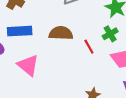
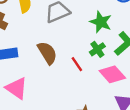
brown semicircle: (61, 33) -> (47, 53), turned 60

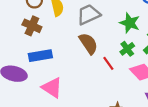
brown semicircle: (47, 53) -> (88, 44), moved

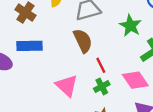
green cross: (127, 49) -> (102, 86), moved
pink triangle: (52, 88) -> (67, 86), moved

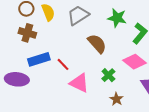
brown semicircle: (83, 41) -> (97, 44), moved
red line: (101, 65) -> (63, 64), moved

